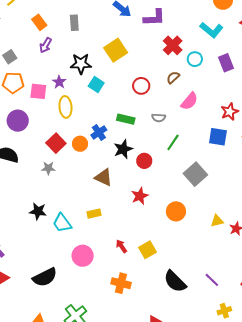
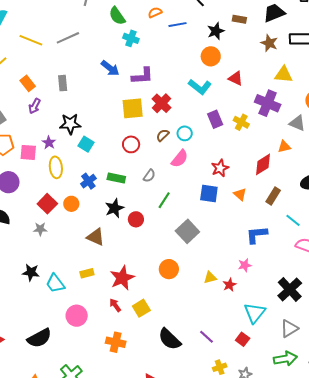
yellow square: (116, 50) -> (133, 108), moved, turned 30
cyan circle: (195, 59) -> (185, 133), moved
gray semicircle: (159, 118) -> (149, 176), turned -56
blue cross: (99, 132) -> (88, 181), moved
red star: (140, 196) -> (122, 278), moved, size x1.4

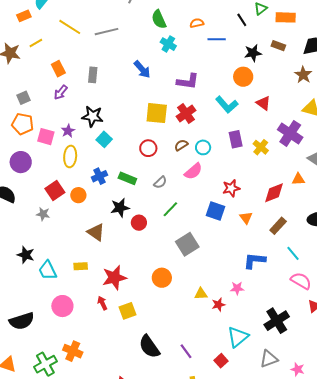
purple L-shape: (142, 76) -> (188, 81), moved
orange cross: (116, 342) -> (73, 351), moved

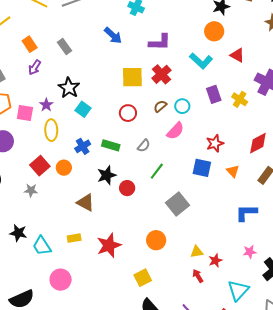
gray rectangle: (93, 75) -> (64, 47), turned -35
black star: (92, 116) -> (69, 88), turned 30
pink star: (237, 288) -> (250, 252), moved
red arrow: (102, 303) -> (198, 276), moved
yellow square: (127, 311) -> (143, 278), moved

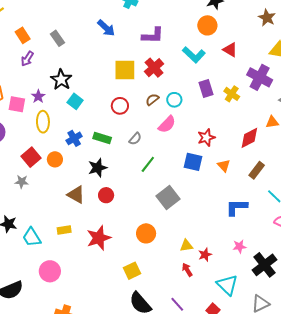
red circle: (127, 188) -> (106, 195), moved
cyan triangle: (238, 290) -> (227, 285), turned -30

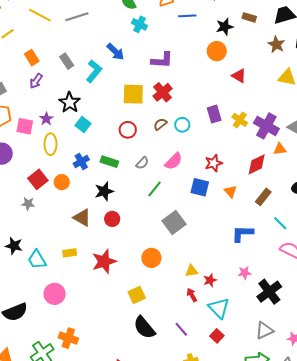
cyan L-shape: (194, 55) -> (94, 71), moved, turned -95
purple cross: (260, 77) -> (266, 126), moved
pink semicircle: (167, 124) -> (174, 161), moved
cyan triangle: (227, 285) -> (219, 308), moved

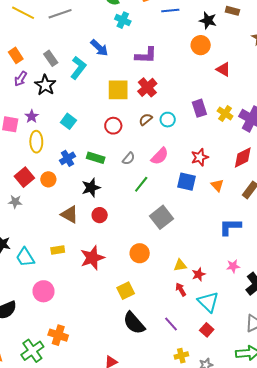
black star: (225, 27) -> (208, 20), turned 30
black star: (70, 102) -> (45, 85), moved

